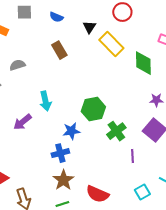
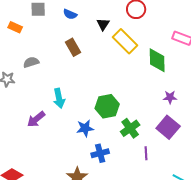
blue cross: (60, 153) -> (100, 153), moved

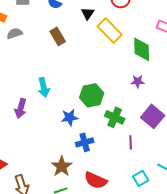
gray semicircle: (31, 62) -> (15, 33), moved
purple star: (170, 97) -> (138, 81), moved
purple arrow: (36, 119) -> (21, 108), turned -36
green cross: (130, 128) -> (115, 117), turned -30

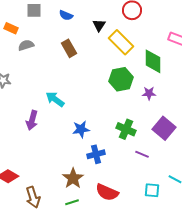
cyan arrow: (44, 87) -> (55, 99), turned 138
green hexagon: (92, 95) -> (121, 79), moved
purple line: (131, 142) -> (142, 154), turned -64
cyan square: (141, 178) -> (152, 190), turned 35

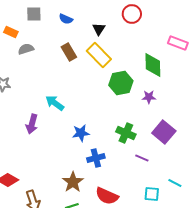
yellow rectangle: (121, 42) -> (99, 55), moved

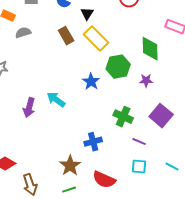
black triangle: (99, 29) -> (87, 14), moved
cyan arrow: (55, 103) -> (56, 100), moved
blue star: (81, 133) -> (91, 82), moved, turned -30
cyan square: (152, 194) -> (139, 167), moved

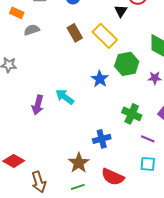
black triangle: (87, 14) -> (121, 11), moved

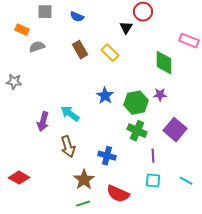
yellow rectangle: (105, 36) -> (110, 53), size x0.7
green hexagon: (127, 64) -> (136, 103), moved
blue cross: (102, 139) -> (107, 156), turned 30
purple line: (148, 139) -> (153, 156), turned 64
brown arrow: (39, 182) -> (68, 147), moved

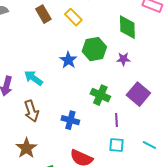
green hexagon: (136, 103) -> (94, 49), moved
brown star: (84, 180) -> (26, 148), moved

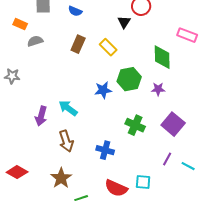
brown rectangle: (43, 14) -> (78, 44), turned 54
blue star: (68, 60) -> (103, 90), turned 30
purple line: (116, 120) -> (167, 159), moved, turned 32
cyan square: (116, 145) -> (143, 182), moved
cyan line: (149, 145) -> (188, 166), moved

